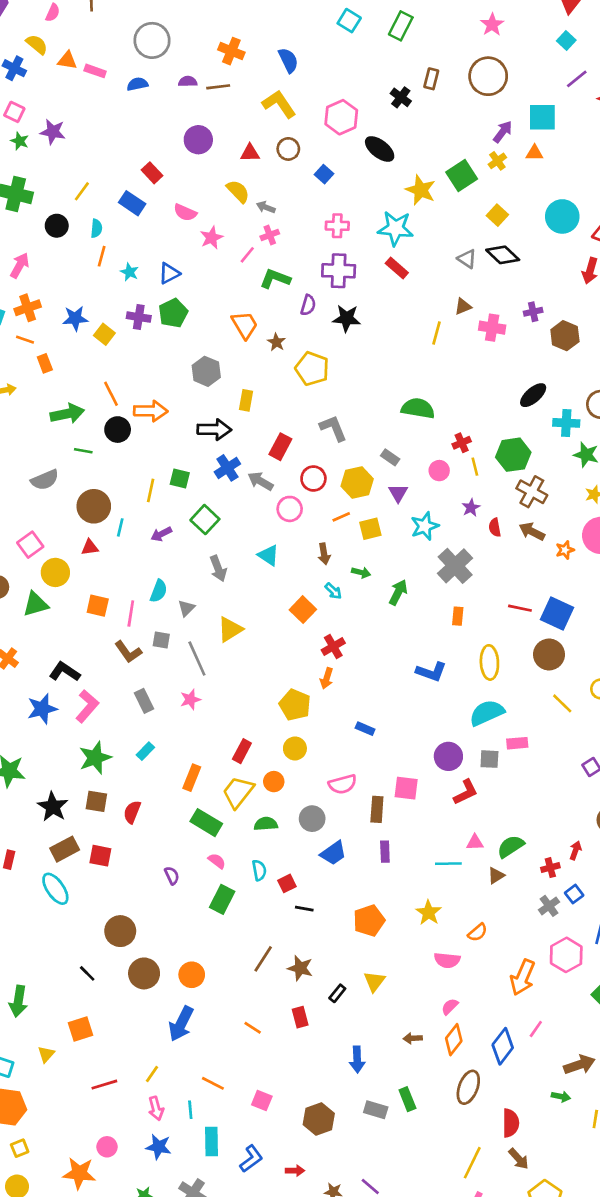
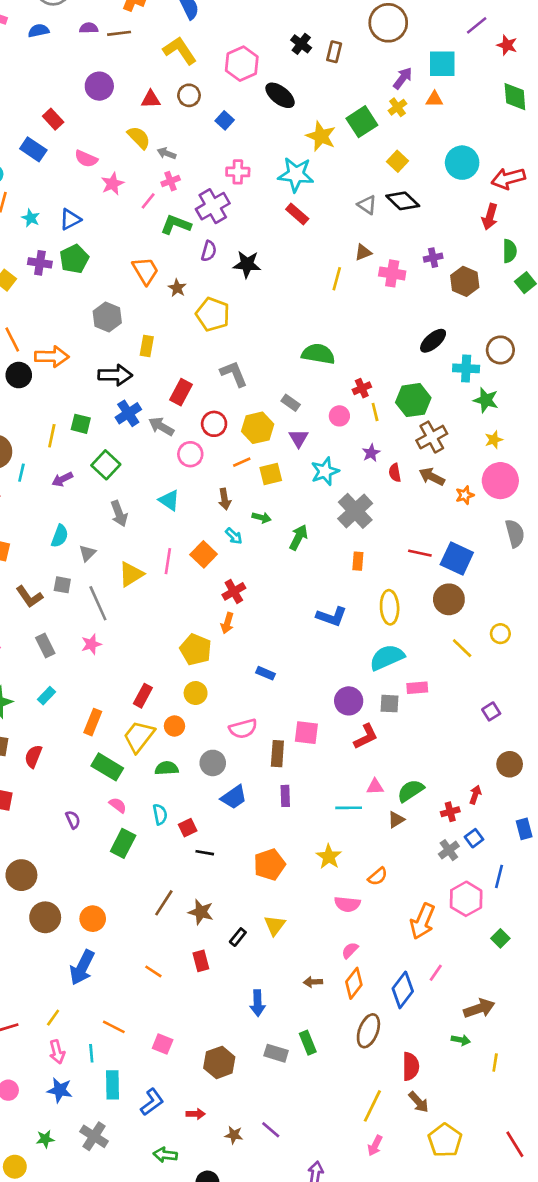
brown rectangle: (431, 79) -> (334, 52), moved
purple cross: (339, 271) -> (213, 206), moved, turned -32
brown cross: (532, 492) -> (432, 437), turned 32
pink line: (131, 613) -> (168, 561), moved

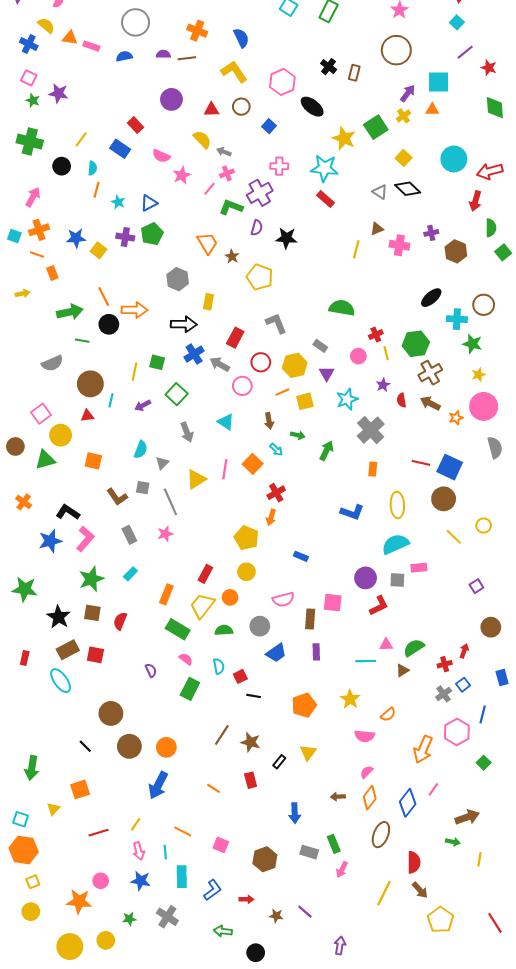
pink arrow: (375, 1146) -> (342, 870), moved

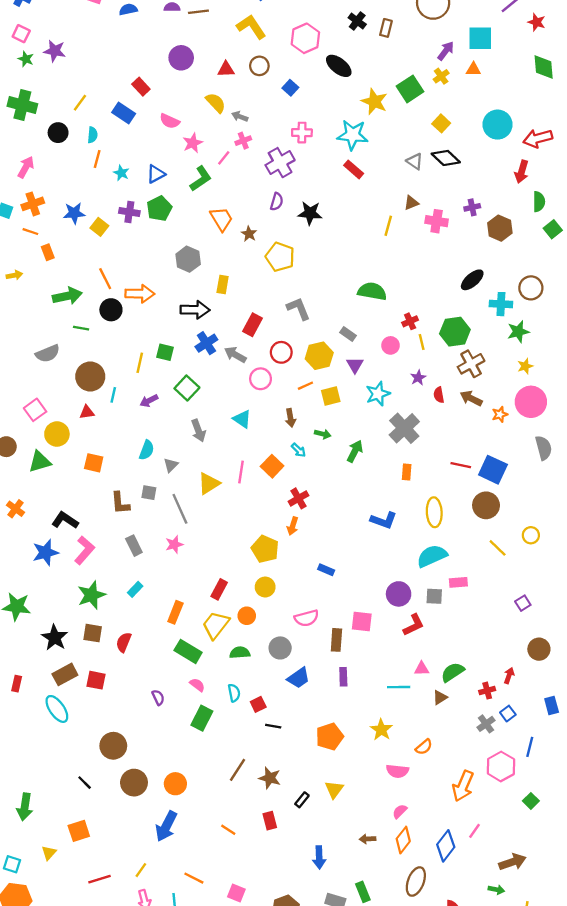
green L-shape: (231, 207) -> (201, 179), moved, turned 125
green star: (472, 344) -> (518, 332), turned -30
brown L-shape: (117, 497) -> (120, 503), turned 30

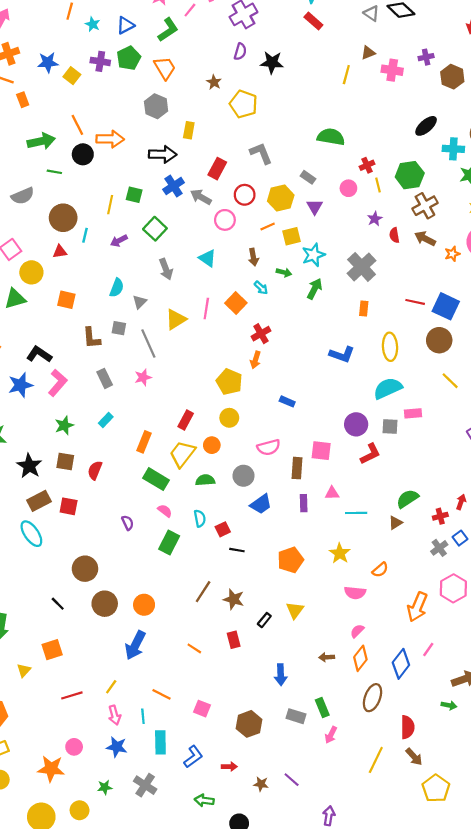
orange trapezoid: (221, 219) -> (165, 68), moved
cyan star: (378, 394) -> (313, 255), moved
green star: (91, 595) -> (64, 425), size x0.7
pink triangle: (422, 669) -> (332, 493), moved

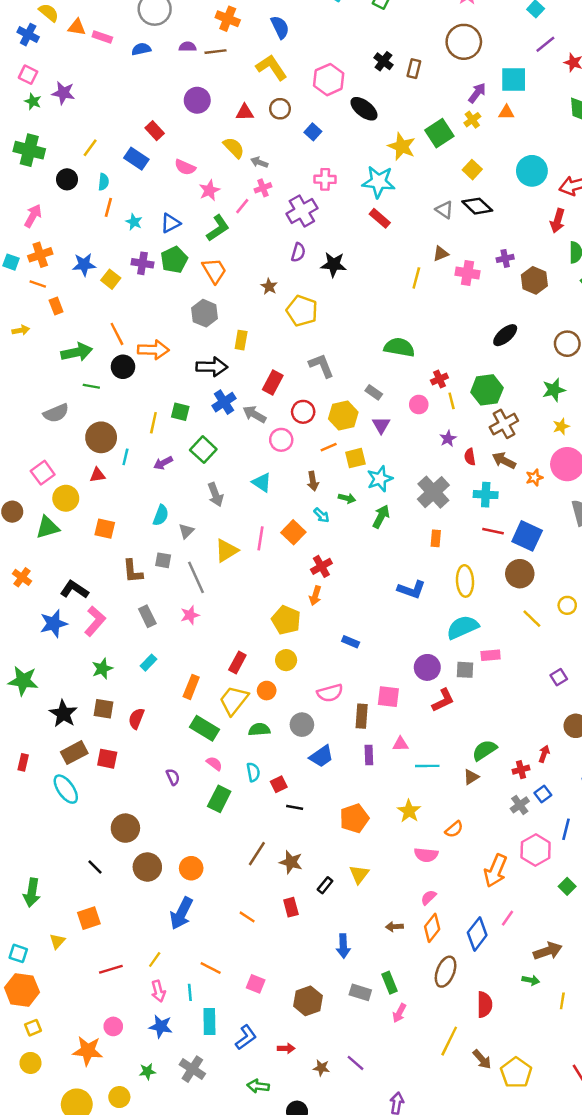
cyan cross: (453, 149) -> (486, 495), moved
brown arrow: (414, 757) -> (482, 1059), moved

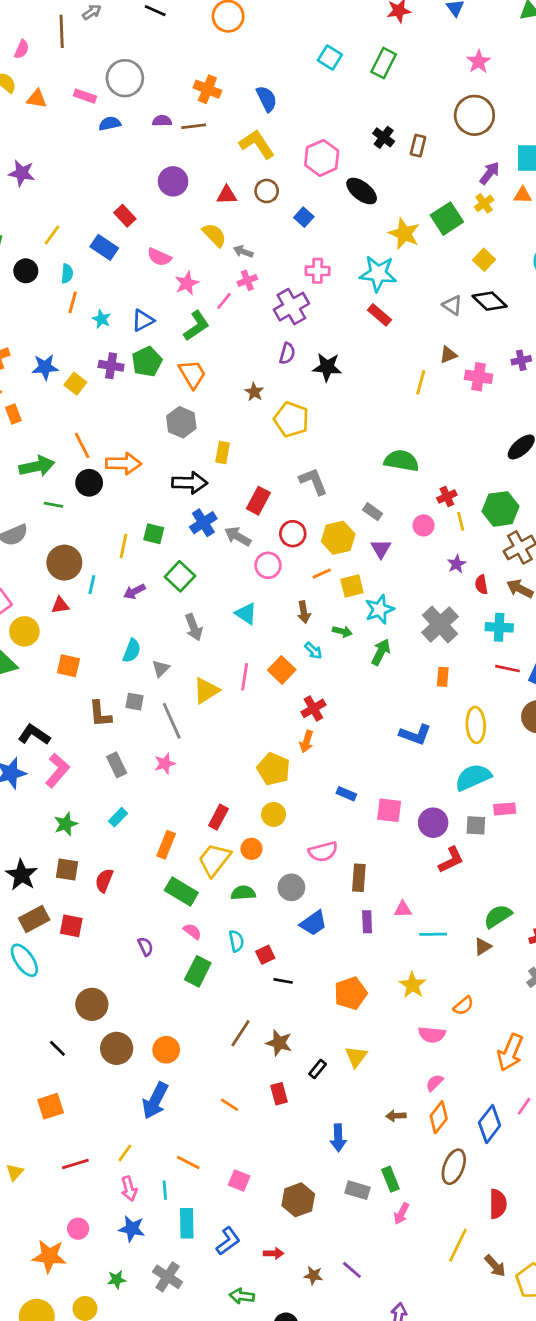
pink rectangle: (102, 37) -> (85, 96), moved
pink square: (388, 697) -> (389, 810), moved
yellow triangle: (57, 941) -> (15, 1172), moved

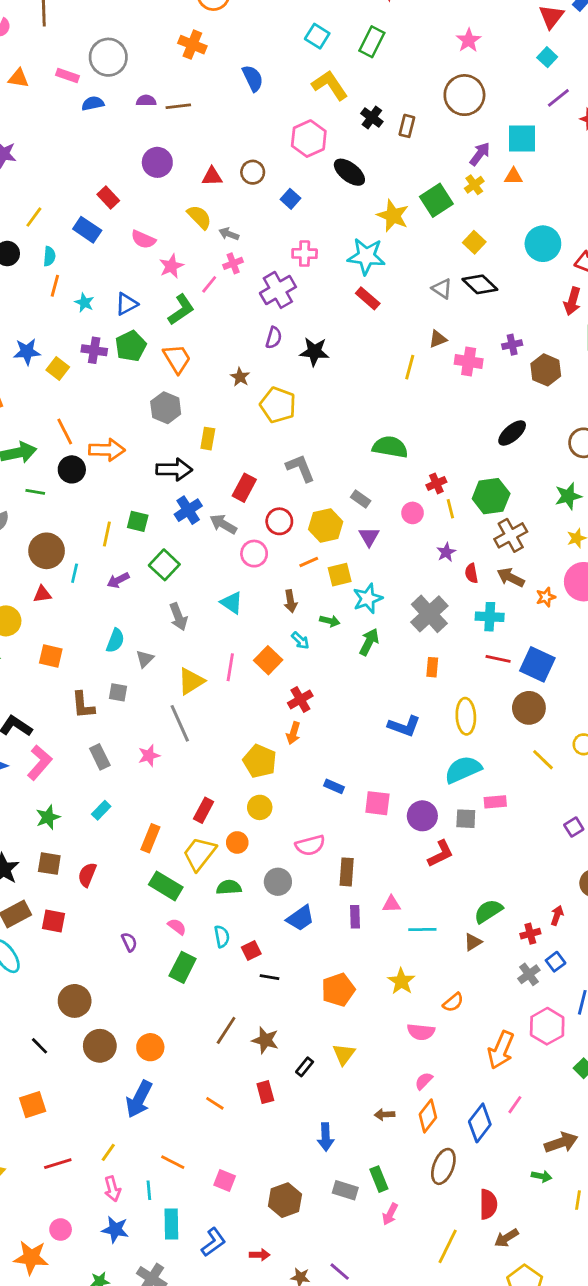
orange cross: (207, 89) -> (192, 45), moved
yellow L-shape: (257, 144) -> (330, 85), moved
gray line: (172, 721) -> (180, 723), moved
brown arrow: (495, 1266) -> (506, 1238), moved, turned 100

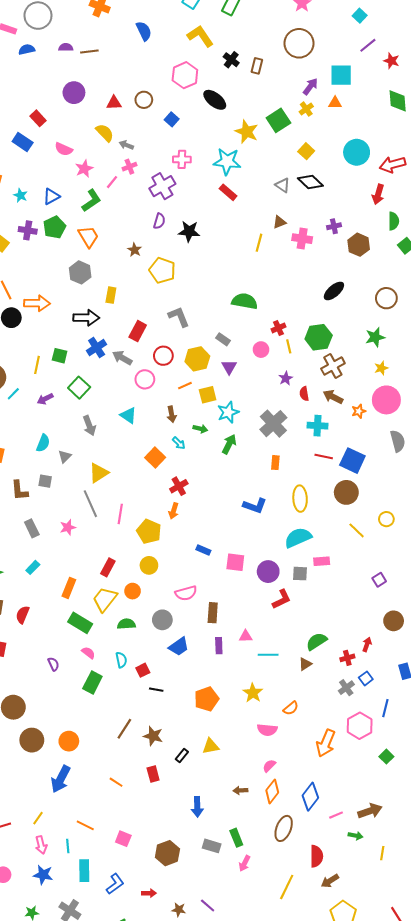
cyan line: (75, 573) -> (13, 394), turned 32
pink line: (230, 667) -> (120, 514), moved
yellow triangle: (344, 1054) -> (211, 746), turned 42
pink line: (515, 1105) -> (336, 815), moved, turned 32

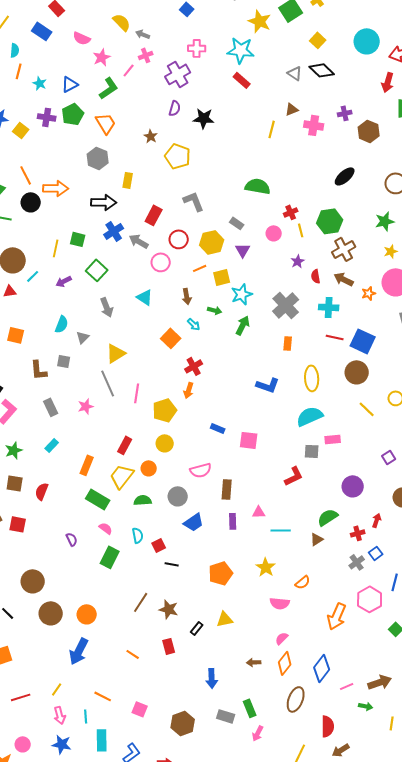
yellow pentagon: (149, 531) -> (165, 410), turned 30
purple circle: (268, 572) -> (353, 486), moved

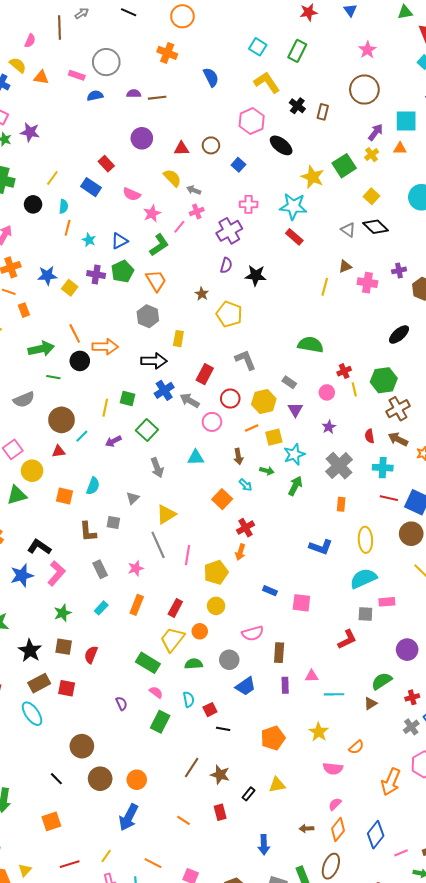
purple star: (298, 261) -> (329, 427), moved
cyan triangle: (145, 297) -> (196, 457), turned -36
cyan semicircle: (62, 324) -> (93, 486), moved
orange rectangle: (87, 465) -> (137, 605), moved
brown ellipse: (296, 699) -> (331, 866), moved

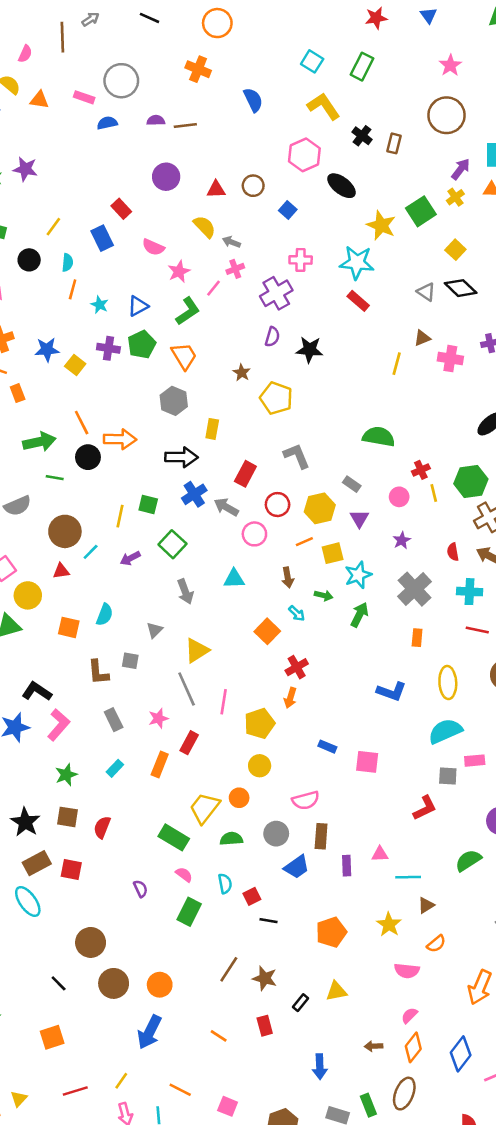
blue rectangle: (91, 187) -> (102, 238), turned 30
red rectangle: (175, 608) -> (189, 743), moved
brown rectangle: (279, 653) -> (321, 836), moved
brown triangle: (371, 703) -> (426, 905), moved

